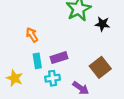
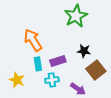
black star: (102, 24) -> (84, 51), moved
orange arrow: (32, 35) -> (33, 40), size x1.6

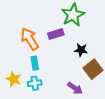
purple rectangle: (58, 61) -> (56, 34), moved
cyan cross: (52, 80) -> (35, 83), moved

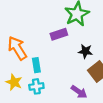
orange arrow: (30, 39) -> (17, 48), moved

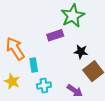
cyan cross: (36, 86) -> (44, 86), moved

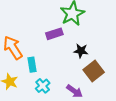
cyan cross: (44, 86) -> (43, 86), turned -32

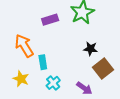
purple rectangle: (54, 34) -> (50, 20), moved

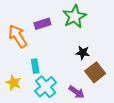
orange arrow: (24, 46) -> (18, 36), moved
cyan cross: (53, 83) -> (46, 87), size x1.5

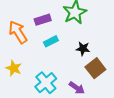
cyan rectangle: (35, 66) -> (51, 41), moved, turned 72
yellow star: (14, 83) -> (14, 68), moved

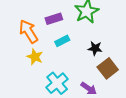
yellow star: (14, 68) -> (35, 57), moved

